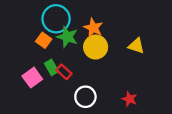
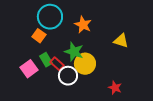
green star: (67, 37) -> (74, 52), moved
yellow circle: (96, 47) -> (85, 64), moved
white circle: (85, 97) -> (68, 76), moved

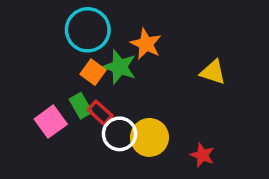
orange square: (39, 36) -> (93, 72), moved
green star: (74, 52) -> (119, 67), moved
yellow circle: (85, 64) -> (149, 137), moved

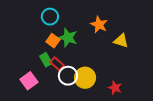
cyan circle: (88, 30) -> (50, 17), size x0.7
orange star: (146, 44) -> (99, 25), moved
pink square: (51, 122) -> (29, 81), moved

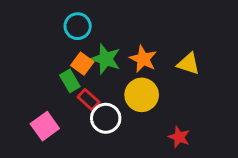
orange star: (99, 25) -> (143, 59), moved
green rectangle: (46, 60) -> (70, 81), moved
yellow circle: (85, 78) -> (142, 95), moved

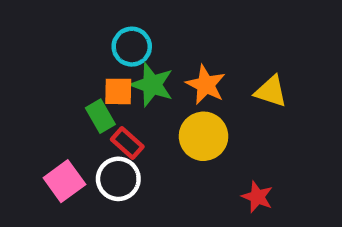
cyan circle: (78, 26) -> (132, 47), moved
orange square: (82, 64) -> (118, 91), turned -35
white circle: (106, 118) -> (118, 179), moved

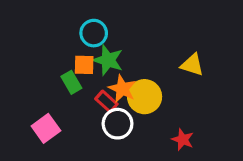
orange star: (206, 85) -> (122, 89), moved
red rectangle: (127, 143) -> (106, 101), moved
white circle: (118, 179) -> (118, 124), moved

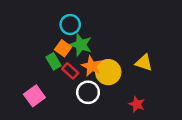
orange square: (84, 65) -> (63, 48), turned 35
yellow triangle: (192, 65) -> (144, 63), moved
red rectangle: (106, 101) -> (70, 71), moved

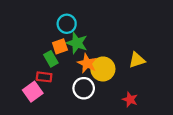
orange square: (63, 48) -> (60, 46), turned 35
yellow triangle: (144, 63) -> (137, 60), turned -36
red rectangle: (70, 71) -> (44, 77), moved, turned -35

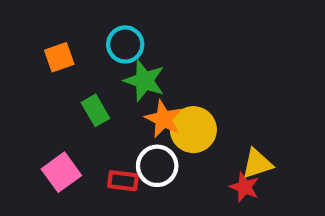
orange square: (60, 46) -> (59, 57), moved
yellow triangle: (137, 60) -> (257, 164), moved
red rectangle: (44, 77) -> (123, 181), moved

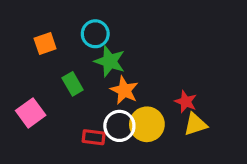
yellow circle: (193, 130) -> (147, 124), moved
pink square: (61, 172) -> (31, 113), moved
red star: (244, 187) -> (186, 102), moved

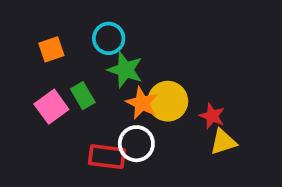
pink square: (31, 113) -> (51, 107), moved
yellow circle: (147, 124) -> (168, 101), moved
red rectangle: (94, 137) -> (107, 157), size x1.4

